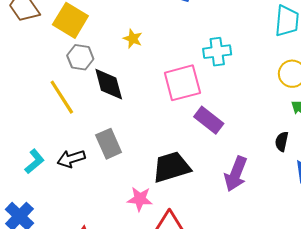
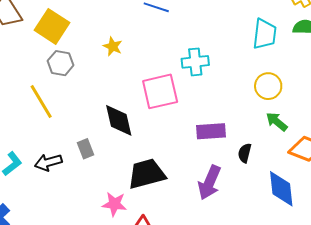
black diamond: (109, 84) -> (119, 120), moved
purple rectangle: (209, 120) -> (211, 131), moved, turned -44
black semicircle: (282, 141) -> (245, 153), moved
gray rectangle: (109, 144) -> (86, 149), size x0.7

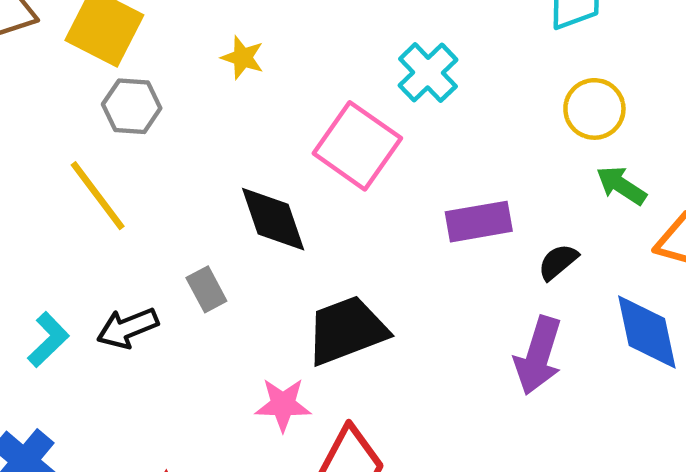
cyan cross: (195, 62) -> (428, 73), turned -32
pink square: (160, 91) -> (357, 146), turned -36
black semicircle: (245, 153) -> (558, 262), turned 42
purple arrow: (209, 183) -> (538, 356), moved

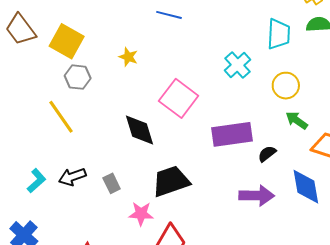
cyan cross: (428, 73) -> (238, 65), moved
purple rectangle: (479, 222) -> (232, 134), size x1.4
gray rectangle: (206, 289) -> (112, 183), moved
purple arrow: (538, 356) -> (257, 196), turned -108

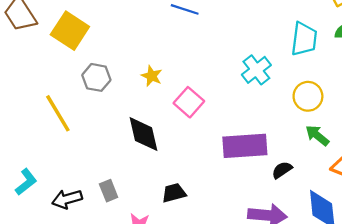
yellow star: (128, 57) -> (152, 76), moved
gray hexagon: (78, 77) -> (96, 77), moved
pink square: (179, 98) -> (189, 102), size x0.7
black arrow: (72, 177) -> (67, 199), moved
black trapezoid: (171, 181) -> (174, 193), size x0.6

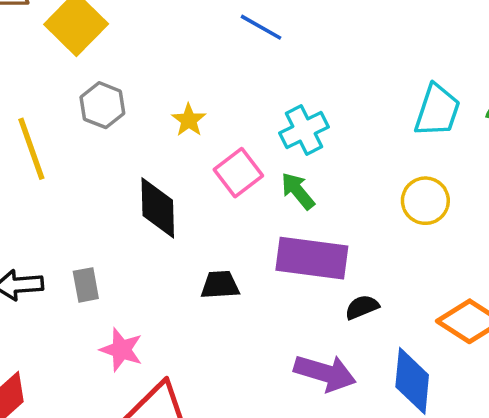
cyan cross: (256, 70) -> (304, 130), moved
green arrow: (317, 135) -> (298, 191), moved
black trapezoid: (174, 193) -> (220, 285), moved

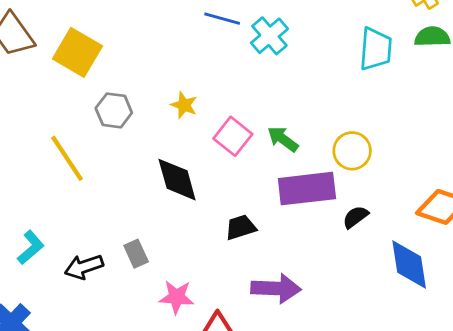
cyan cross: (304, 130) -> (269, 36), moved
yellow circle: (425, 201) -> (352, 151), moved
purple arrow: (325, 373) -> (276, 288), moved

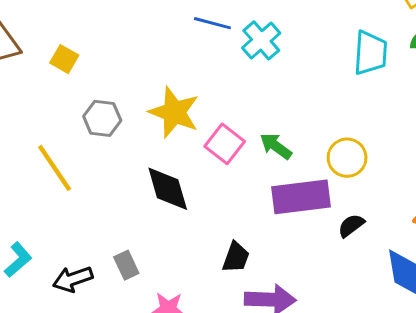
yellow square: (77, 52) -> (64, 59), size x0.6
yellow star: (184, 105) -> (174, 112), size x1.8
black trapezoid: (241, 227) -> (236, 257), moved, turned 128

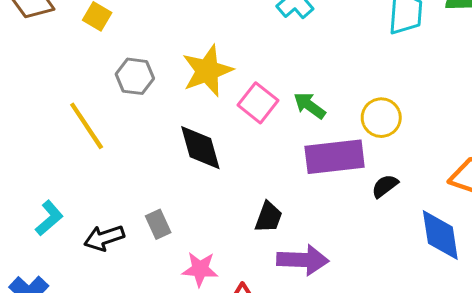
yellow star: (174, 112) -> (207, 71), turned 30

